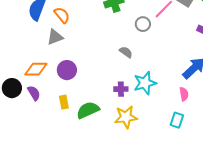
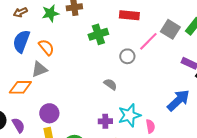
orange diamond: (36, 69) -> (20, 87), moved
purple circle: (67, 70) -> (49, 113), moved
pink semicircle: (184, 94) -> (150, 126), moved

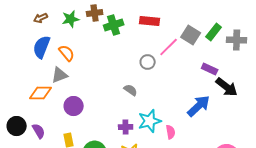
green cross: (98, 34) -> (114, 25), moved
purple circle: (49, 113) -> (74, 106), moved

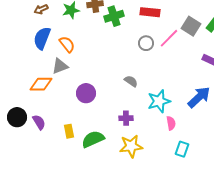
gray circle: (148, 62) -> (146, 43), moved
purple circle: (74, 106) -> (86, 93), moved
cyan star: (150, 121) -> (159, 101), moved

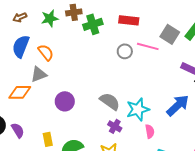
pink line: (169, 38) -> (148, 46), turned 60
gray semicircle: (131, 81) -> (110, 101), moved, size x1.5
purple cross: (126, 118) -> (115, 126), moved, turned 32

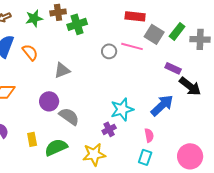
red rectangle: (129, 20) -> (135, 16), moved
gray triangle: (39, 74) -> (62, 70), moved
gray semicircle: (110, 101) -> (69, 116), moved
purple cross: (115, 126) -> (109, 129), moved, turned 32
pink semicircle: (150, 131) -> (149, 135), moved

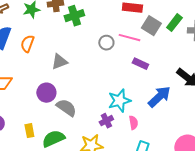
orange semicircle: (30, 52) -> (27, 44), turned -120
purple rectangle: (173, 68) -> (140, 64), moved
pink semicircle: (149, 135) -> (133, 123), moved

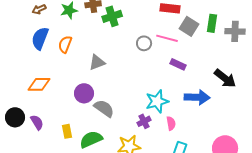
green rectangle: (174, 23) -> (212, 23), turned -30
blue arrow: (159, 97) -> (197, 97), turned 45

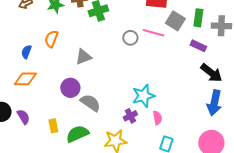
blue semicircle: (40, 38) -> (26, 52), moved, size x0.6
purple rectangle: (178, 64) -> (198, 46), moved
blue arrow: (197, 97) -> (214, 103), moved, turned 100

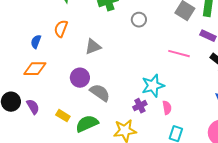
pink line: (153, 33) -> (179, 54), moved
gray circle: (130, 38) -> (139, 20), moved
yellow rectangle: (53, 126) -> (63, 116), turned -48

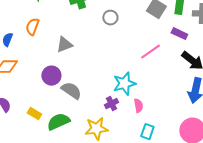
pink line: (179, 54) -> (150, 52), turned -50

